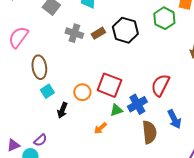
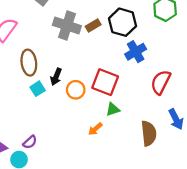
gray cross: (74, 33) -> (67, 26), size x1.4
blue cross: (137, 104) -> (136, 52), moved
black arrow: (62, 110) -> (56, 77), moved

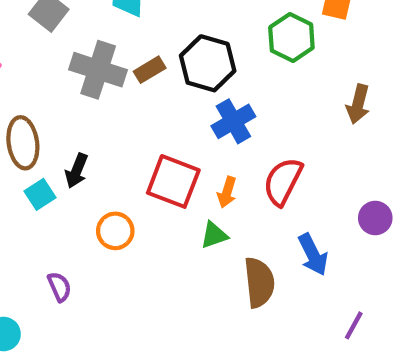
orange circle: (76, 90) -> (115, 231), moved
green triangle: (113, 109) -> (214, 235), moved
orange arrow: (95, 129) -> (227, 192), moved, turned -32
purple semicircle: (30, 142) -> (59, 287), moved, turned -72

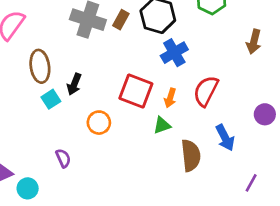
brown rectangle: (150, 70) -> (121, 20), turned -30

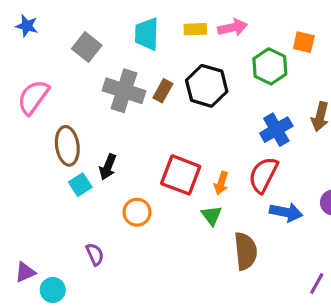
blue cross: (174, 53) -> (276, 130), moved
green triangle: (162, 125) -> (212, 215), turned -48
blue arrow: (225, 138) -> (286, 212), moved, turned -52

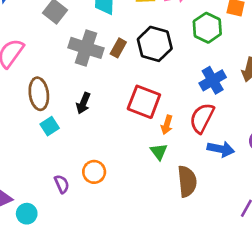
black arrow: (108, 167) -> (83, 103), moved
red square: (181, 175) -> (144, 102), moved
orange circle: (137, 212) -> (94, 172), moved

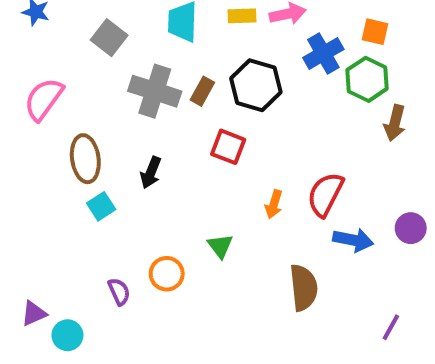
green hexagon: (207, 28) -> (367, 79), moved
blue cross: (213, 80) -> (323, 54), moved
red square: (144, 102) -> (228, 147), moved, size x0.7
green triangle: (159, 152) -> (220, 246), moved

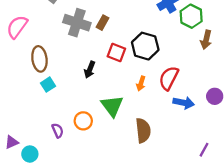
black hexagon: (256, 85) -> (145, 46), moved
black arrow: (151, 173) -> (90, 70), moved
green triangle: (220, 246) -> (112, 106), size x1.6
brown semicircle: (304, 288) -> (143, 130), moved

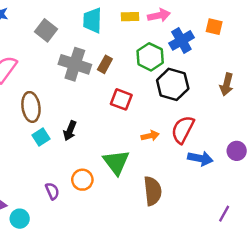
green hexagon: (191, 16) -> (150, 57), moved
black hexagon: (145, 46) -> (173, 84), moved
black arrow: (90, 70) -> (70, 131), moved
orange arrow: (141, 83) -> (150, 136), turned -120

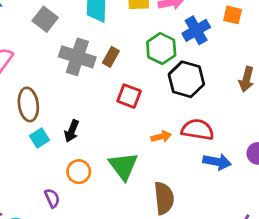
red semicircle: (183, 130) -> (198, 130), turned 72
orange circle: (82, 180) -> (79, 172), moved

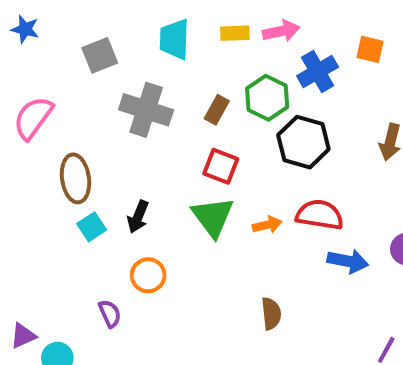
gray square: (45, 19) -> (100, 55), turned 30
brown rectangle: (111, 57) -> (217, 110), moved
green triangle: (123, 166) -> (213, 217), moved
brown semicircle: (164, 198) -> (271, 314), size x0.7

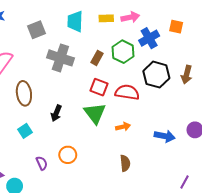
black hexagon: (303, 142) -> (156, 75), moved
red semicircle: (320, 215) -> (127, 92), moved
orange arrow: (267, 225) -> (123, 127), moved
cyan square: (92, 227) -> (25, 131), moved
orange circle: (148, 275) -> (68, 155), moved

